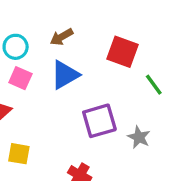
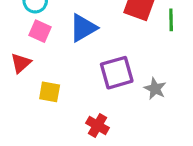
green line: (154, 85) -> (171, 20), moved, turned 35
yellow square: (19, 154) -> (50, 92), moved

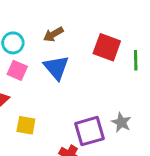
blue triangle: (83, 28) -> (56, 67), turned -40
purple square: (117, 73) -> (89, 131), moved

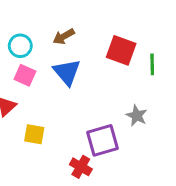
gray star: (121, 122) -> (137, 116), moved

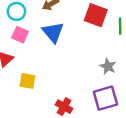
purple square: (103, 140) -> (105, 98), moved

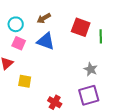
blue triangle: (53, 32) -> (46, 41), turned -30

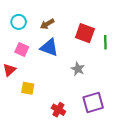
cyan circle: (16, 24) -> (19, 22), moved
gray star: (91, 69) -> (78, 69), moved

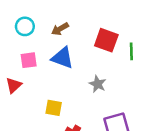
pink square: (22, 49) -> (29, 60), turned -32
yellow square: (28, 88) -> (54, 108), moved

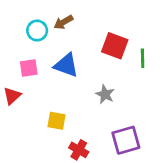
cyan circle: (25, 26) -> (37, 31), moved
brown arrow: (60, 29) -> (63, 22), moved

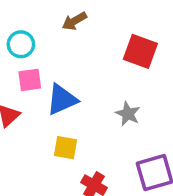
cyan circle: (37, 31) -> (21, 44), moved
blue triangle: (66, 65) -> (62, 100), moved, turned -44

